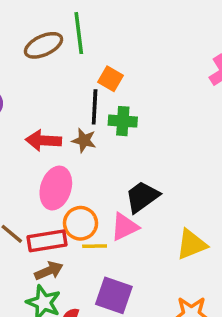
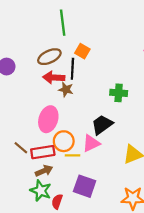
brown ellipse: (44, 45) -> (49, 57), moved
green cross: (123, 121) -> (119, 93), moved
red arrow: (44, 140) -> (54, 77), moved

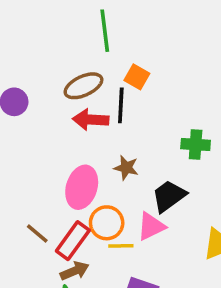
brown star: (66, 90) -> (126, 168), moved
red rectangle: (43, 152) -> (73, 241), turned -45

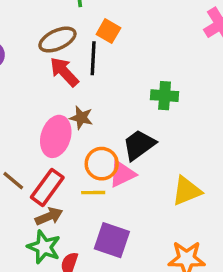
red arrow: (91, 120) -> (64, 72), turned 44
brown star: (126, 168) -> (81, 118), moved
orange circle: (107, 223) -> (102, 164), moved

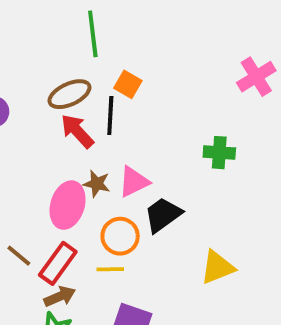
green cross: (165, 96) -> (219, 153), moved
pink triangle: (122, 174) -> (134, 182), moved

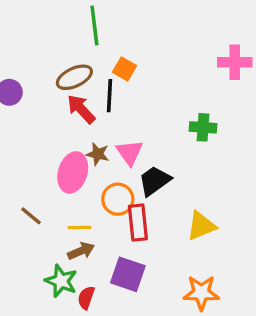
pink cross: (256, 77) -> (235, 62), turned 32
pink triangle: (134, 182) -> (130, 152), turned -40
red rectangle: (58, 263) -> (138, 223), moved, turned -42
yellow line: (110, 269) -> (79, 228), moved
brown arrow: (60, 296) -> (81, 251), moved

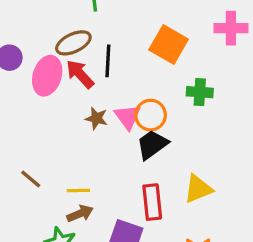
orange square: (124, 69) -> (169, 45), moved, size x1.6
pink ellipse: (73, 172) -> (47, 76), moved
orange circle: (118, 199) -> (151, 115), moved
red rectangle: (138, 223) -> (152, 202), moved

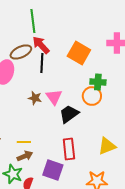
red arrow: (80, 74) -> (41, 45), moved
orange circle: (151, 115) -> (92, 96), moved
yellow triangle: (198, 189) -> (107, 146), moved

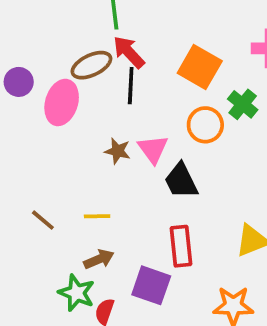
green cross: (98, 82) -> (243, 104), moved, turned 35
orange circle: (92, 96) -> (205, 125), moved
black trapezoid: (69, 114) -> (181, 181), turned -80
yellow line: (24, 142) -> (97, 216), moved

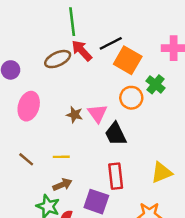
black line: (131, 86) -> (111, 43), moved, turned 60
pink ellipse: (62, 102) -> (29, 106), moved

